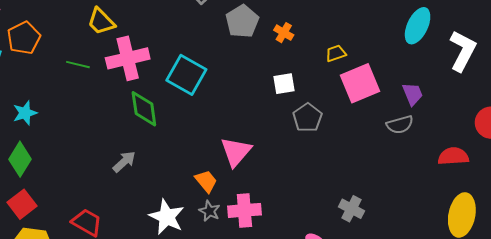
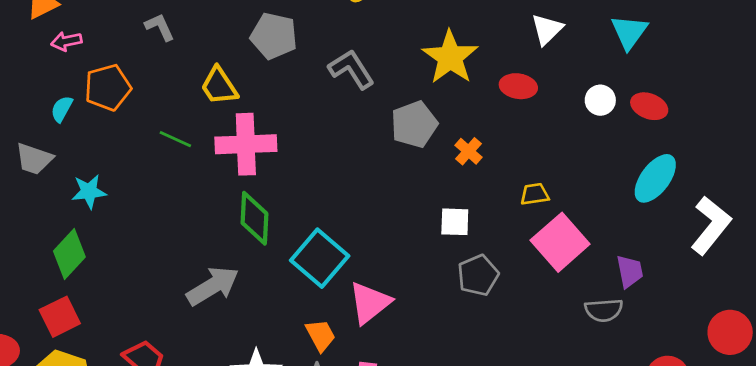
cyan square: (186, 75) -> (320, 258), moved
pink square: (360, 83) -> (560, 242), turned -30
gray arrow: (124, 162) -> (213, 286), size x1.5

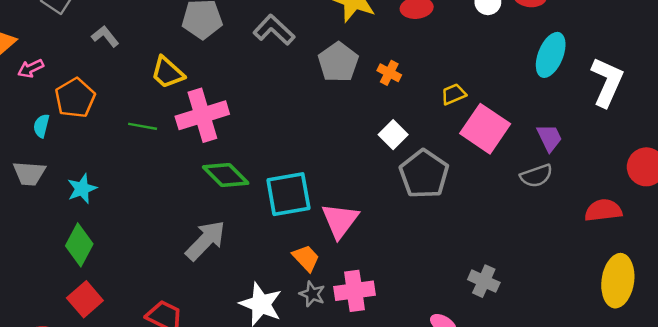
green diamond: (254, 218) -> (226, 175), turned -33
white square: (455, 222) -> (393, 135), turned -32
cyan square: (320, 258) -> (288, 194), turned -36
gray pentagon: (478, 275) -> (424, 174), size x1.4

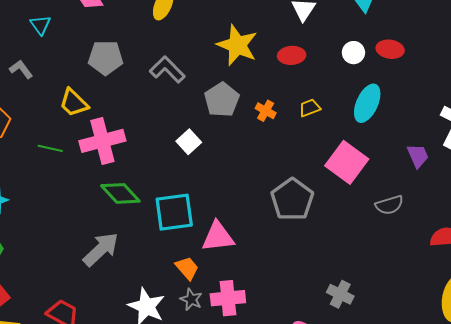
cyan ellipse: (551, 55) -> (367, 103), moved
yellow trapezoid: (454, 94) -> (310, 108), moved
white square: (393, 135) -> (189, 142), moved
purple trapezoid: (549, 138) -> (418, 156), moved
pink triangle: (340, 220) -> (218, 237), turned 44

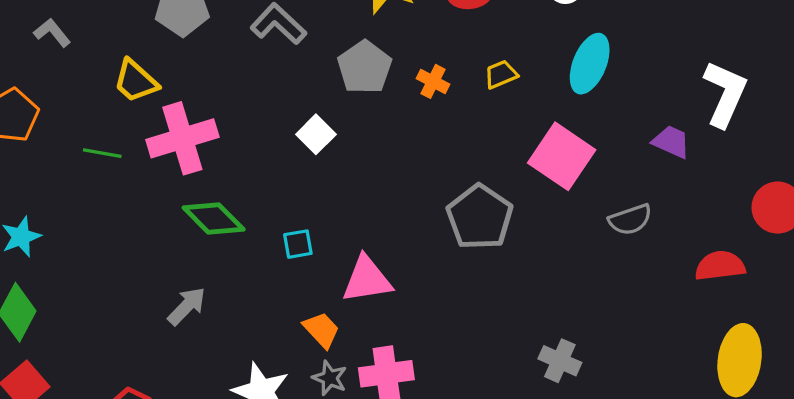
purple trapezoid: (418, 156) -> (671, 142), turned -40
cyan square: (174, 212) -> (298, 244), size x0.5
gray arrow: (101, 249) -> (187, 306), size x0.7

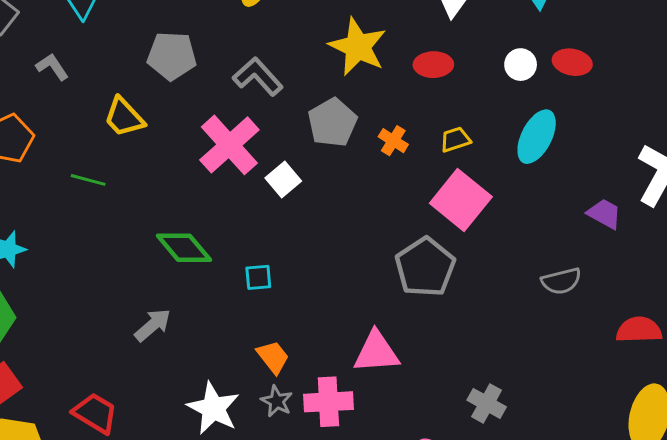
pink cross: (182, 138) -> (229, 145), moved, turned -30
pink square: (562, 156) -> (461, 200), moved
pink triangle: (367, 279) -> (376, 352), moved

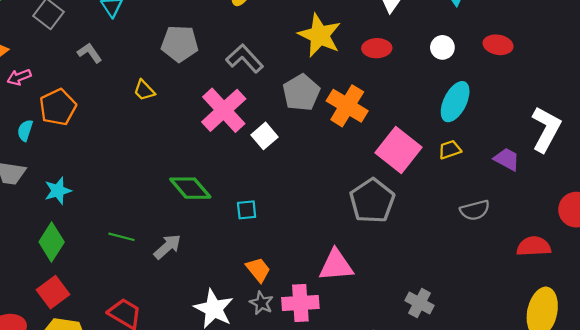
red ellipse: (572, 62) -> (498, 45), moved
yellow trapezoid: (124, 117) -> (144, 90), size x0.7
yellow trapezoid: (455, 140) -> (450, 150), moved
orange cross: (393, 141) -> (347, 106), size x1.8
green line: (88, 180) -> (122, 237), moved

